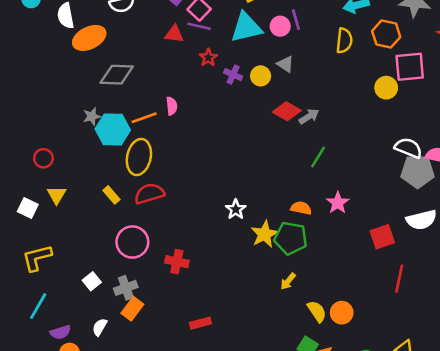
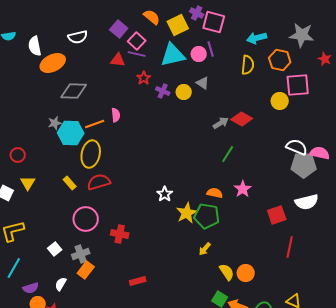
red diamond: (287, 111) -> (242, 119), moved

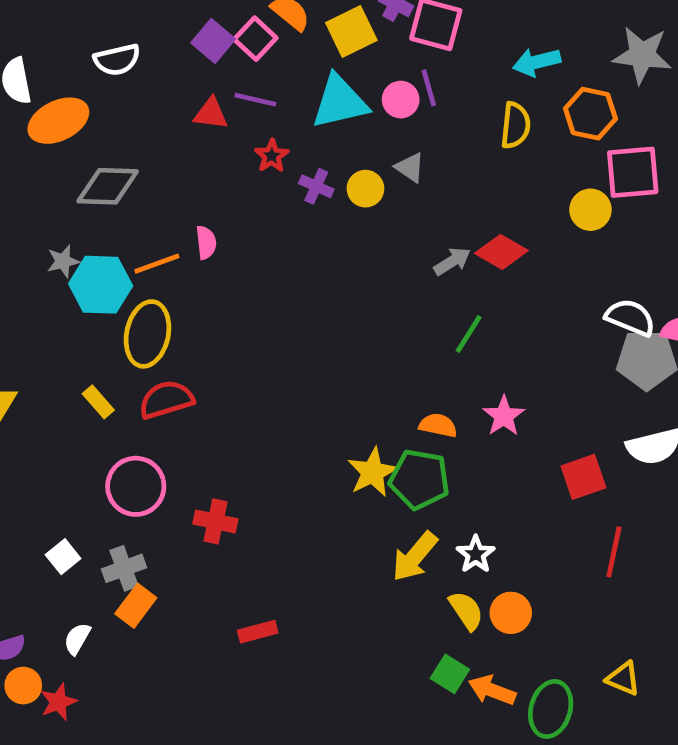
pink square: (137, 41) -> (255, 39), moved
white star: (165, 194) -> (476, 554), moved
yellow arrow: (205, 249) -> (415, 557), size x1.6

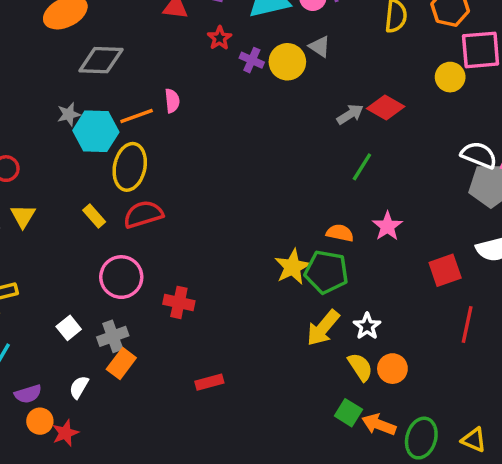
yellow circle: (365, 189) -> (287, 62), size x1.4
yellow triangle: (623, 678) -> (474, 440), moved

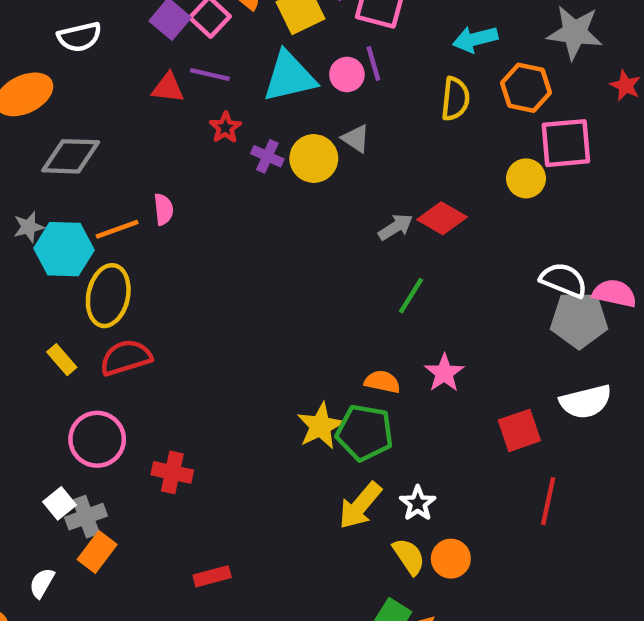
white square: (69, 328) -> (60, 503), moved

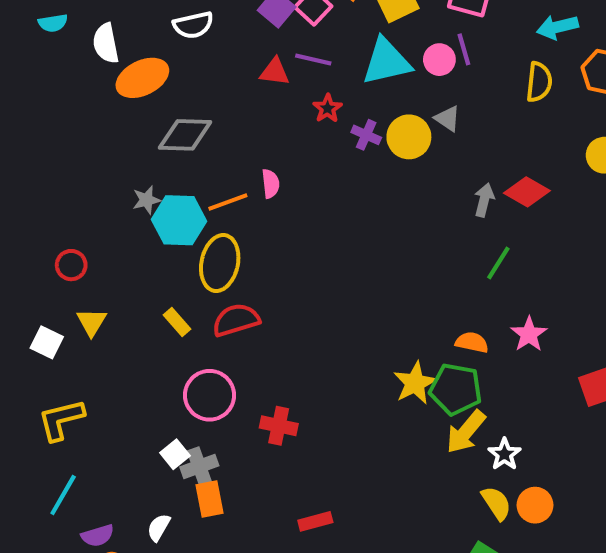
gray arrow: (396, 227) -> (484, 200), turned -44
yellow arrow: (360, 506) -> (466, 432), moved
orange rectangle: (97, 552) -> (210, 499), turned -48

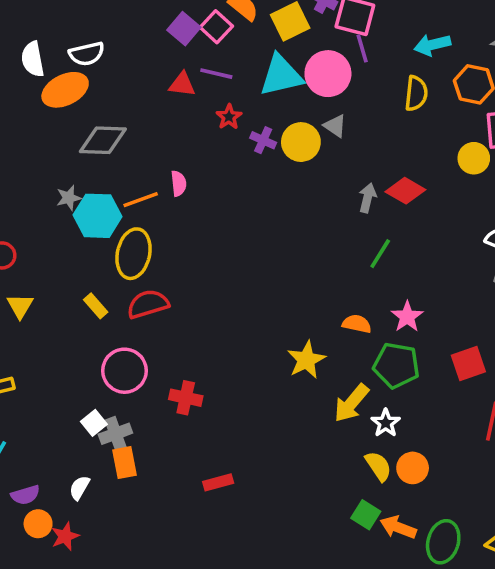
white semicircle: (193, 25) -> (87, 54), moved
purple line: (464, 49) -> (362, 48), moved
pink circle: (439, 60) -> (328, 74), size x1.6
green pentagon: (456, 389) -> (396, 365), moved

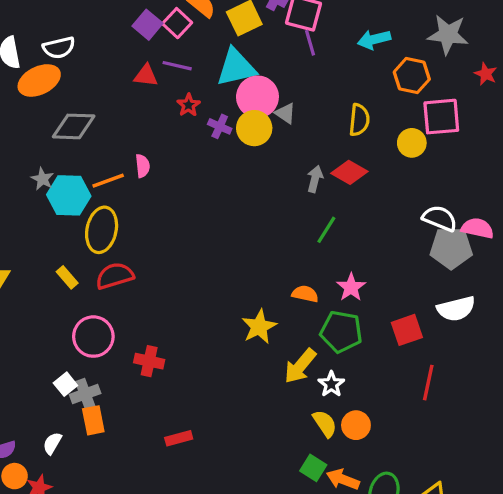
pink circle: (328, 74) -> (257, 97), moved
yellow semicircle: (416, 93) -> (359, 120), moved
gray star: (69, 198) -> (42, 179), turned -30

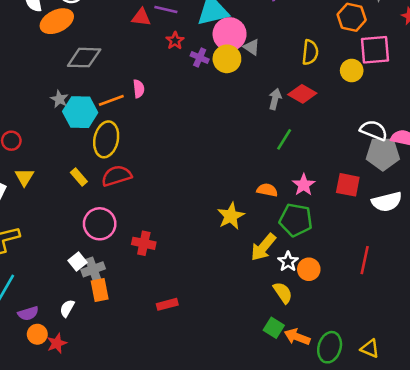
red square: (407, 330) -> (348, 185), moved, turned 30
orange circle: (356, 425) -> (309, 269), moved

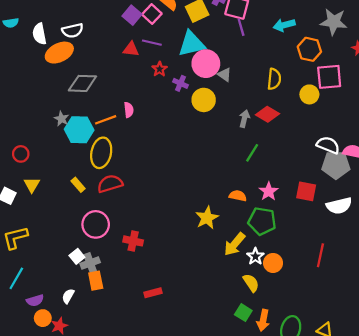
yellow circle: (227, 59) -> (204, 100), moved
orange arrow: (297, 337) -> (263, 320), turned -100

